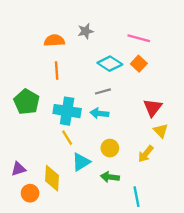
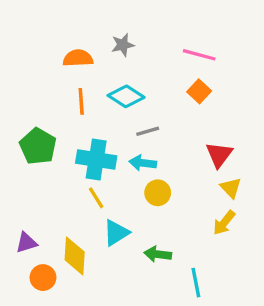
cyan diamond: (110, 64) -> (126, 96), moved
yellow circle: (110, 148) -> (158, 193), moved
yellow arrow: (146, 154) -> (224, 223), moved

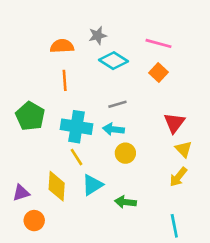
cyan diamond: (126, 96) -> (114, 61), moved
yellow diamond: (75, 256) -> (57, 186), moved
cyan line: (196, 283) -> (174, 226), moved

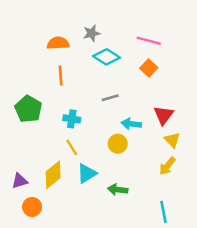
cyan cross: (77, 127) -> (72, 119), size x0.6
cyan arrow: (114, 129) -> (131, 124), moved
yellow diamond: (57, 186) -> (53, 175), turned 48

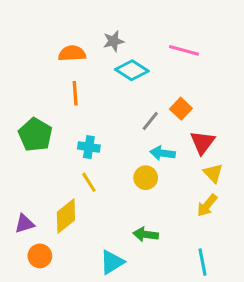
orange square: (149, 68) -> (181, 109), moved
gray line: (110, 98) -> (150, 121), moved, turned -35
cyan triangle: (87, 173) -> (112, 262), moved

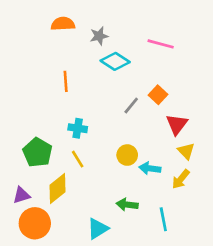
orange semicircle: (72, 53) -> (63, 24), moved
green pentagon: (35, 135) -> (37, 152), moved
cyan arrow: (163, 153) -> (150, 168), moved
orange circle: (40, 256) -> (35, 223), size x1.5
cyan line: (202, 262) -> (163, 219), moved

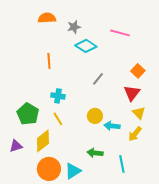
orange square: (158, 95) -> (138, 71), moved
orange circle: (35, 223) -> (49, 169), moved

